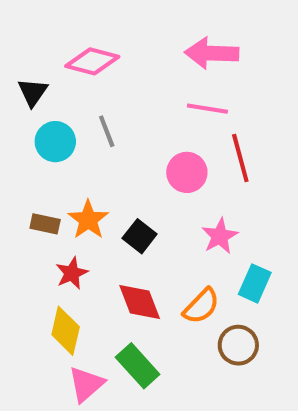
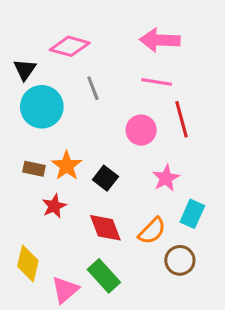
gray line: (107, 131) -> (93, 88), moved
cyan circle: (55, 142) -> (42, 107), size x1.4
yellow diamond: (66, 331) -> (28, 263), moved

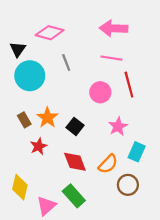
brown rectangle: (34, 169) -> (24, 120), turned 48

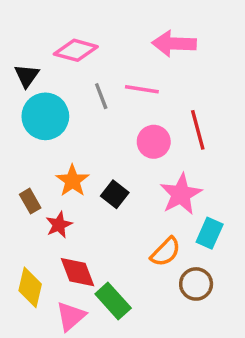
pink line: (111, 58) -> (142, 89), moved
brown rectangle: (24, 120) -> (30, 201), moved
pink star: (118, 126) -> (181, 194), size x1.4
red diamond: (75, 162) -> (78, 272), moved

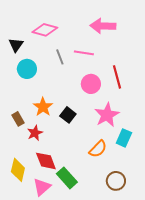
cyan circle: (45, 116) -> (27, 69), size x0.7
brown circle: (196, 284) -> (116, 181), moved

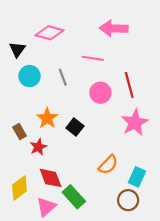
gray line: (60, 57) -> (63, 77), moved
pink star: (107, 115) -> (135, 123), moved
cyan rectangle: (124, 138) -> (137, 177), moved
yellow diamond: (18, 170) -> (20, 188), turned 40

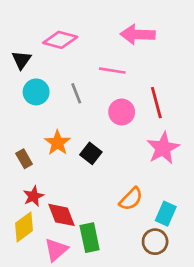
red star: (38, 147) -> (33, 196), moved
green rectangle: (74, 197) -> (90, 238), turned 30

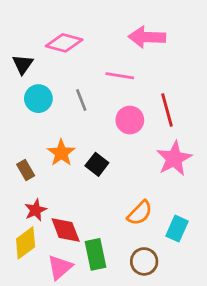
brown circle: (155, 242) -> (144, 261), moved

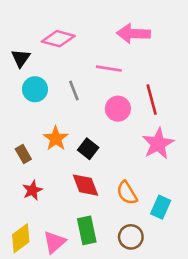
orange semicircle: (140, 213) -> (127, 193), turned 105
red diamond: (66, 230) -> (85, 185), moved
yellow diamond: (26, 243) -> (21, 238), moved

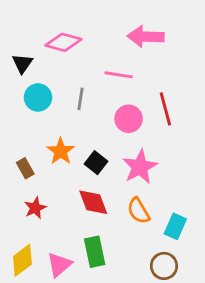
gray line: (74, 91) -> (80, 99), turned 30
pink star: (158, 144) -> (140, 167), moved
brown circle: (131, 237) -> (164, 266), moved

